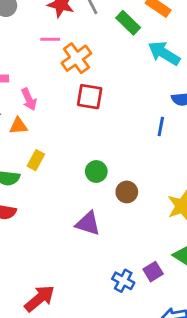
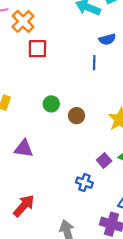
purple triangle: (88, 223) -> (24, 149), moved
purple square: (153, 272) -> (104, 160), moved

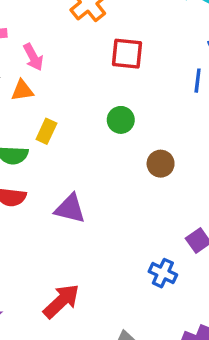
red square: (37, 49) -> (127, 54), moved
green circle: (51, 104) -> (121, 120), moved

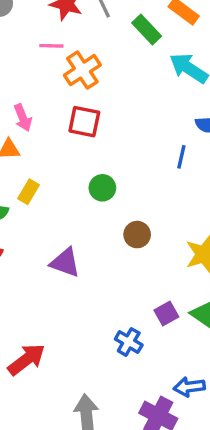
red square: (127, 54) -> (84, 122), moved
purple triangle: (70, 209) -> (65, 263), moved

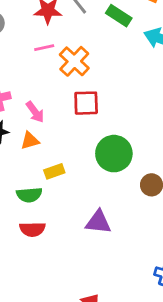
green circle: (102, 188) -> (114, 154), size x1.6
yellow rectangle: (28, 192) -> (54, 171), turned 54

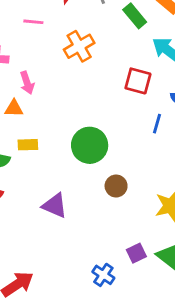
pink line: (44, 48) -> (33, 22), moved
red square: (86, 103) -> (138, 81), moved

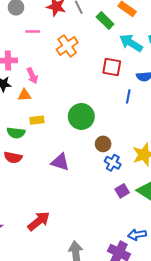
blue cross: (103, 275) -> (113, 163), moved

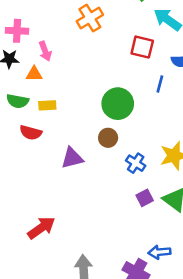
green circle: (81, 116) -> (118, 104), moved
green semicircle: (16, 133) -> (18, 101), moved
brown circle: (103, 144) -> (108, 138), moved
red semicircle: (13, 157) -> (31, 133), moved
purple triangle: (60, 162) -> (72, 158), turned -36

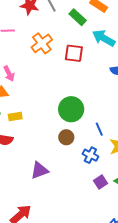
red square: (142, 47) -> (74, 53), moved
blue line: (160, 84) -> (99, 129), moved, turned -32
purple triangle: (72, 158) -> (39, 170), moved

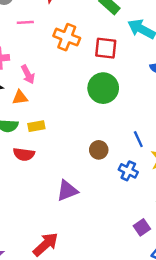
orange cross: (42, 43) -> (67, 37), turned -30
green circle: (71, 109) -> (103, 88), moved
purple square: (101, 182) -> (142, 227), moved

